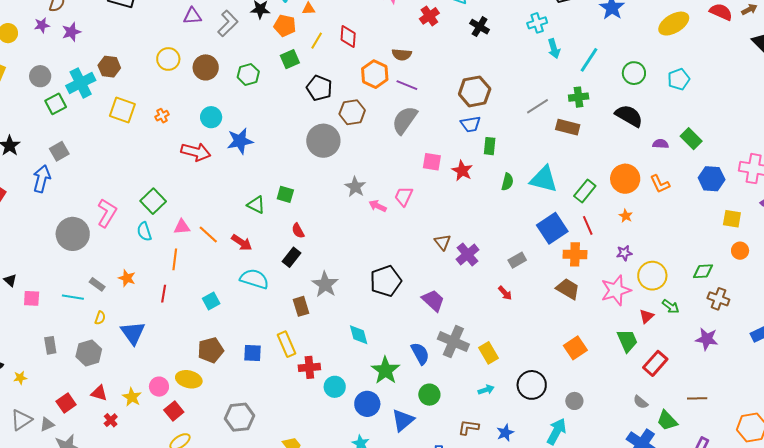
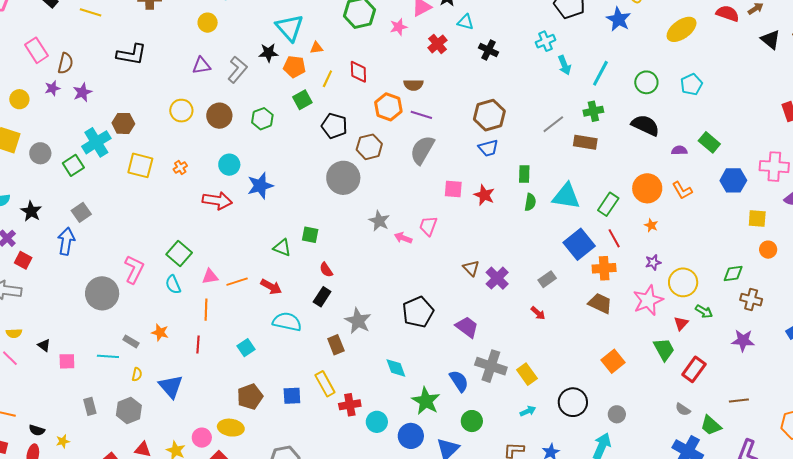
gray circle: (40, 76) -> (40, 153), moved
green rectangle: (490, 146) -> (524, 174), moved
orange line: (208, 234) -> (237, 282), turned -55

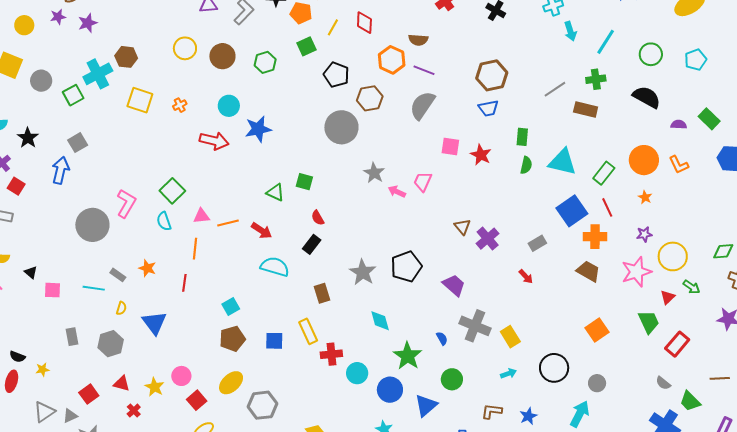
gray star: (358, 321) -> (363, 272), moved
cyan square: (246, 348) -> (231, 306), moved
blue semicircle: (459, 381) -> (442, 338), size x0.6
yellow ellipse: (231, 428) -> (231, 383), moved, turned -55

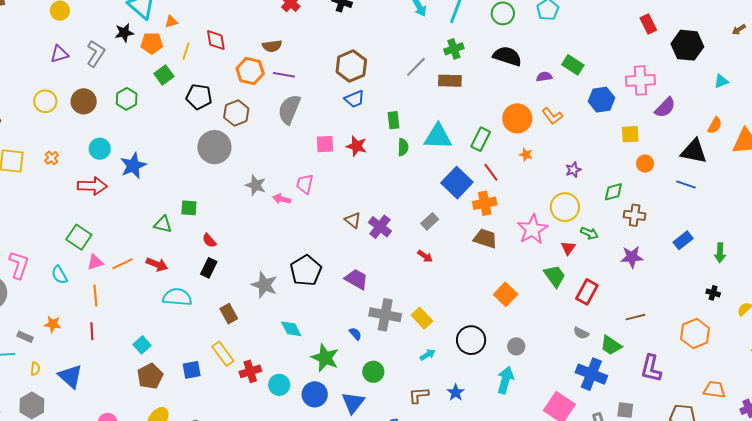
green square: (172, 191) -> (79, 237), moved
purple star: (644, 234) -> (573, 170), moved

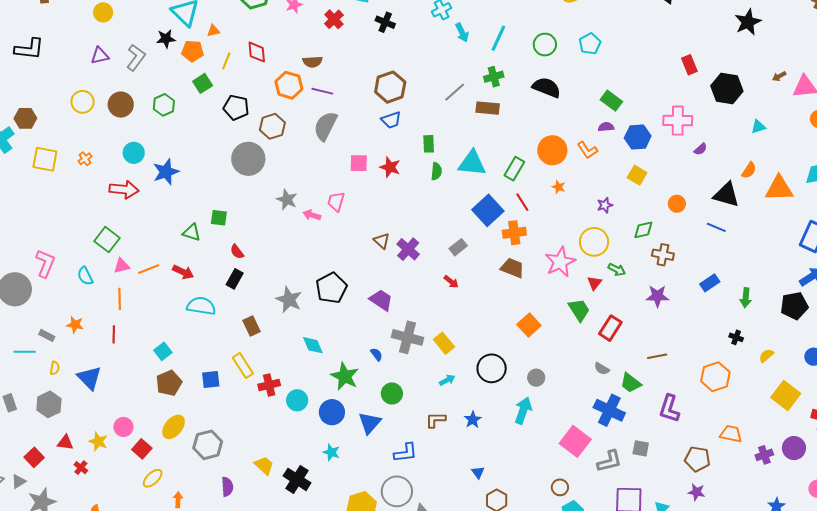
purple semicircle: (544, 77) -> (606, 127), moved
purple semicircle: (665, 108) -> (701, 149), size x0.6
yellow square: (630, 134) -> (637, 175), moved, turned 30

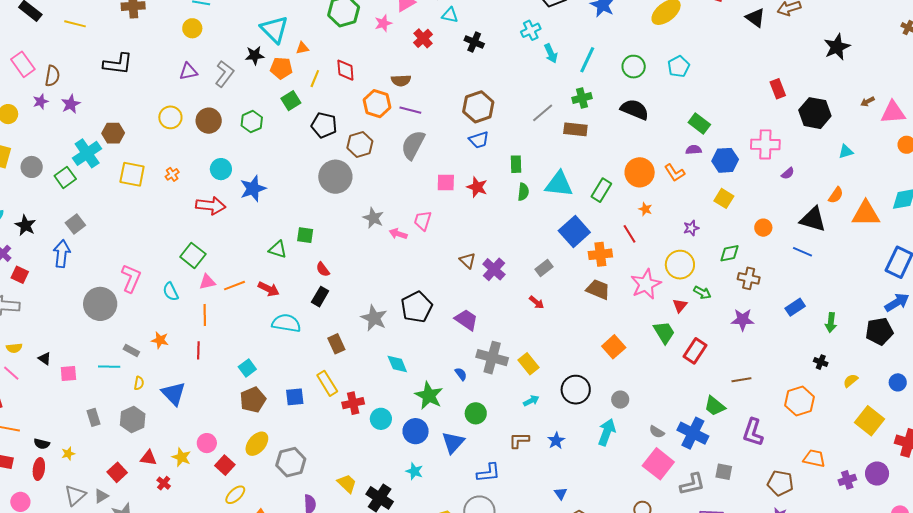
red line: (522, 202) -> (629, 234), moved
gray semicircle: (602, 369) -> (657, 432), moved

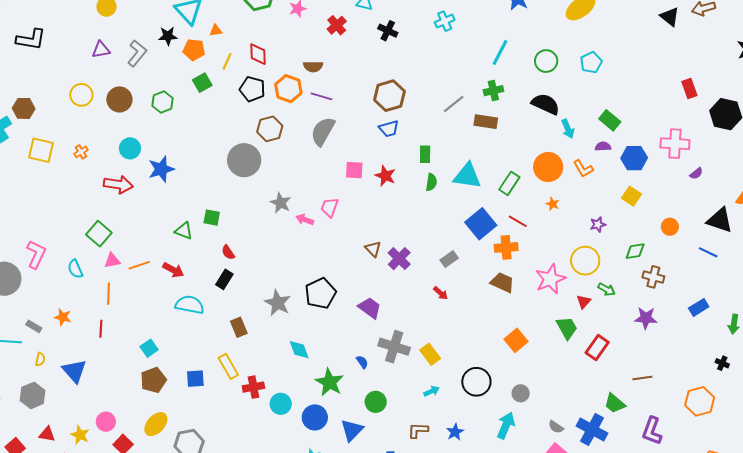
cyan arrow: (551, 53) -> (568, 129), moved
black pentagon: (324, 125) -> (252, 89), moved
red line: (629, 234) -> (518, 221), moved, turned -30

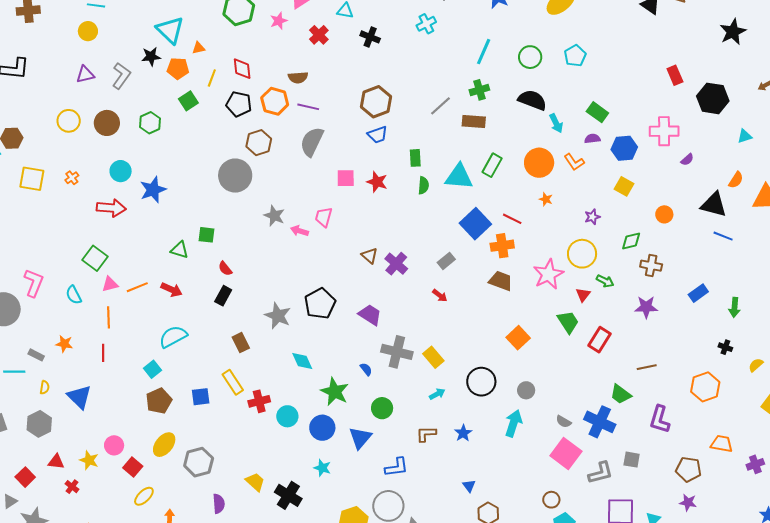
green rectangle: (509, 183) -> (492, 165), moved
blue line: (708, 252) -> (723, 236), moved
cyan semicircle: (190, 305) -> (173, 337), moved, turned -36

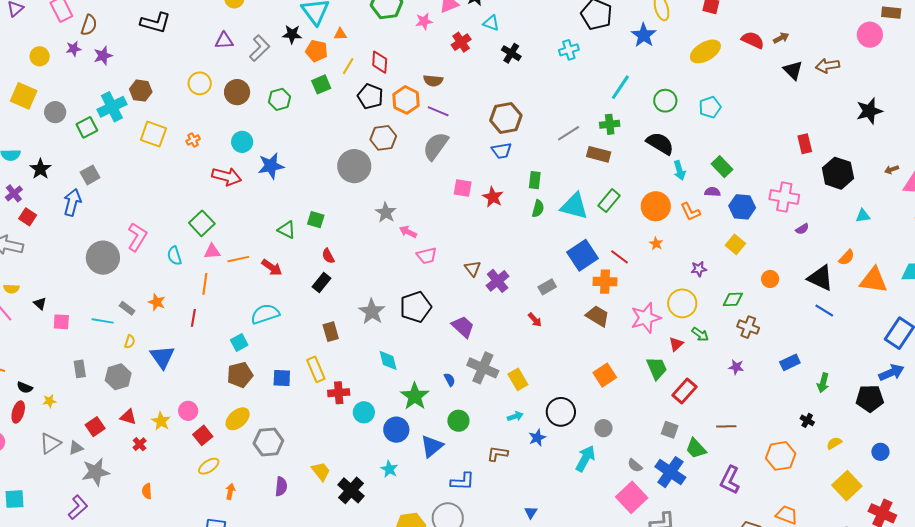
pink trapezoid: (324, 217) -> (427, 256), moved, turned -130
purple star: (646, 307) -> (736, 367), size x0.7
blue star: (463, 433) -> (537, 438), moved
gray square: (632, 460) -> (670, 430), moved

